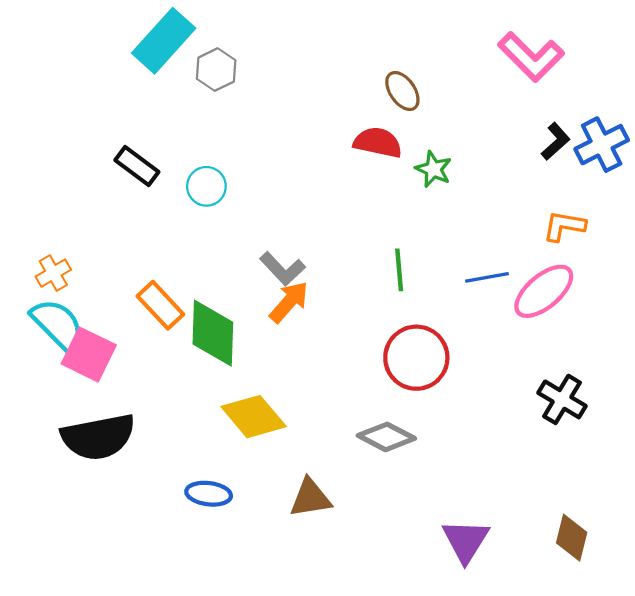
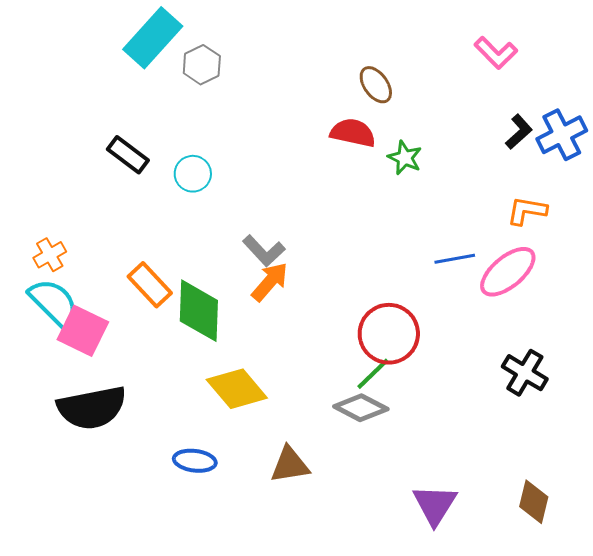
pink L-shape: (531, 57) -> (496, 53), size x0.7
green line: (399, 270) -> (373, 374), moved, turned 51

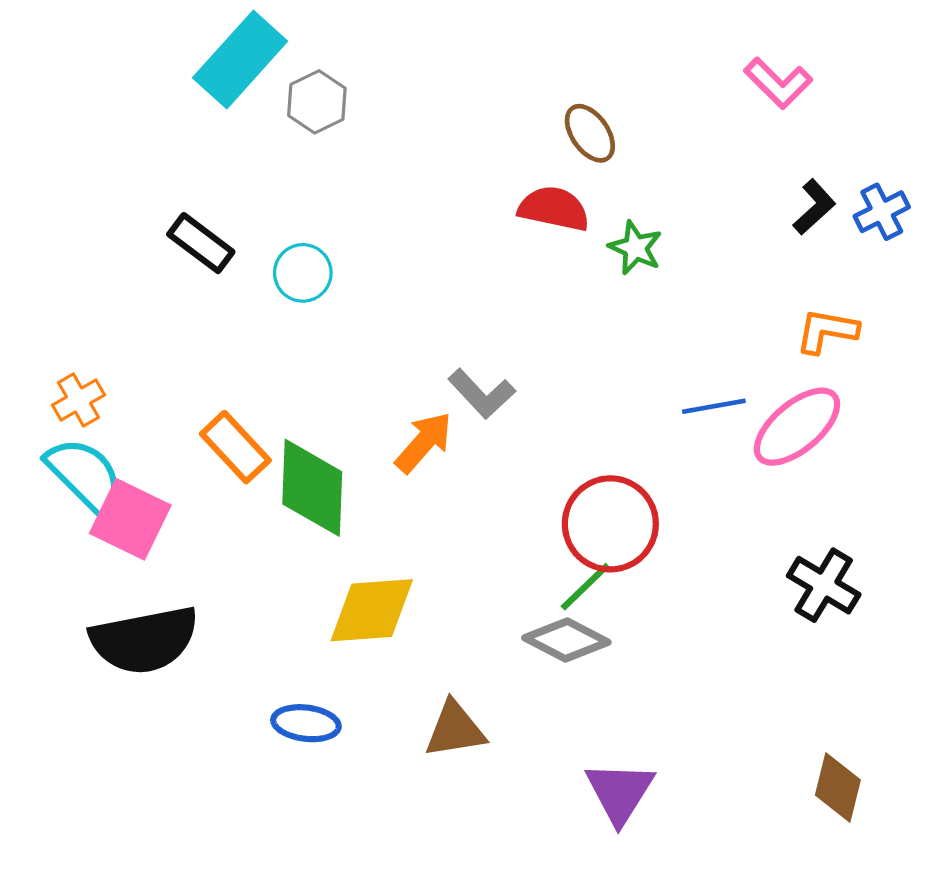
blue cross: (562, 135) -> (882, 212), size x0.7
gray L-shape: (264, 251) -> (482, 394), moved
yellow diamond: (237, 389) -> (372, 610), turned -54
purple triangle: (435, 505) -> (620, 792), moved

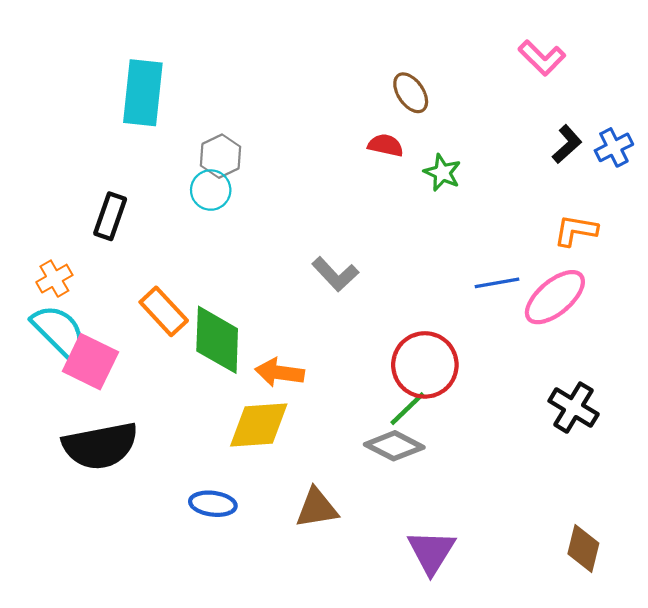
cyan rectangle: (240, 60) -> (143, 93), moved, turned -36
gray hexagon: (317, 102) -> (221, 156), moved
red semicircle: (554, 209) -> (386, 145), size x0.7
black rectangle: (201, 243) -> (110, 216), moved, turned 72
orange arrow: (424, 442) -> (280, 373), moved, turned -123

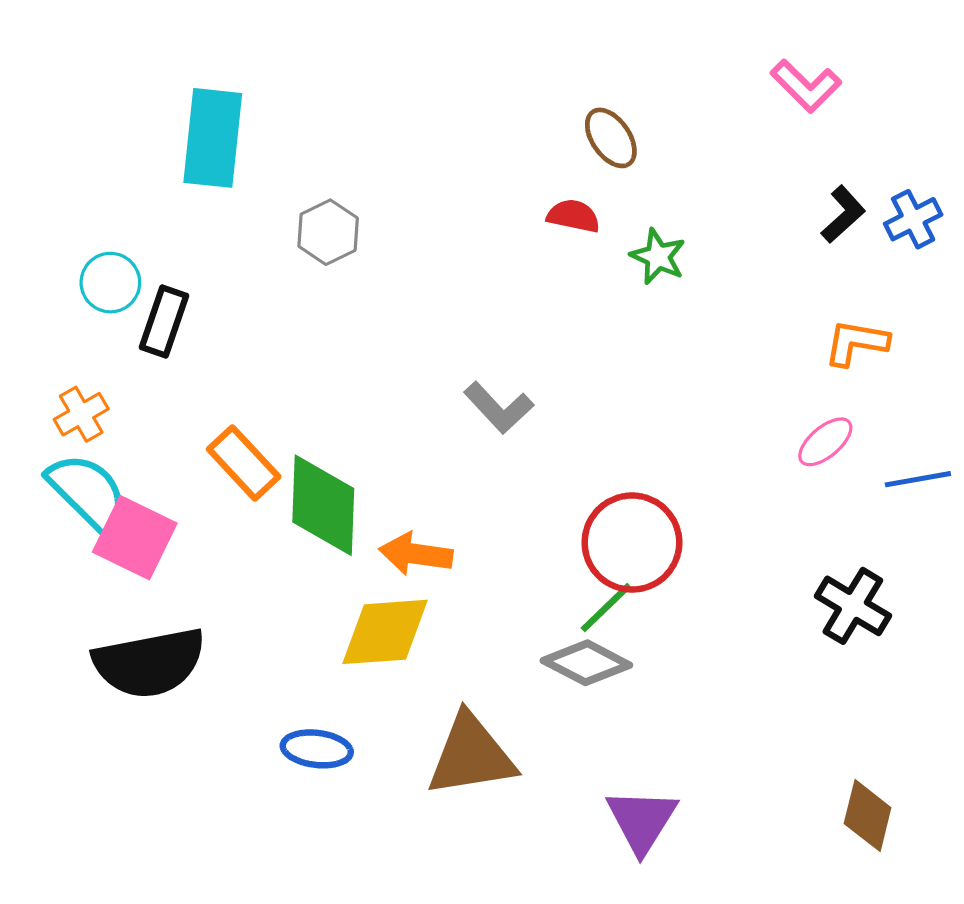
cyan circle: (211, 190) -> (110, 283), moved
blue line: (497, 283) -> (918, 479), moved
pink ellipse: (555, 297) -> (825, 442), size x0.6
brown triangle: (317, 508) -> (471, 755), size x1.4

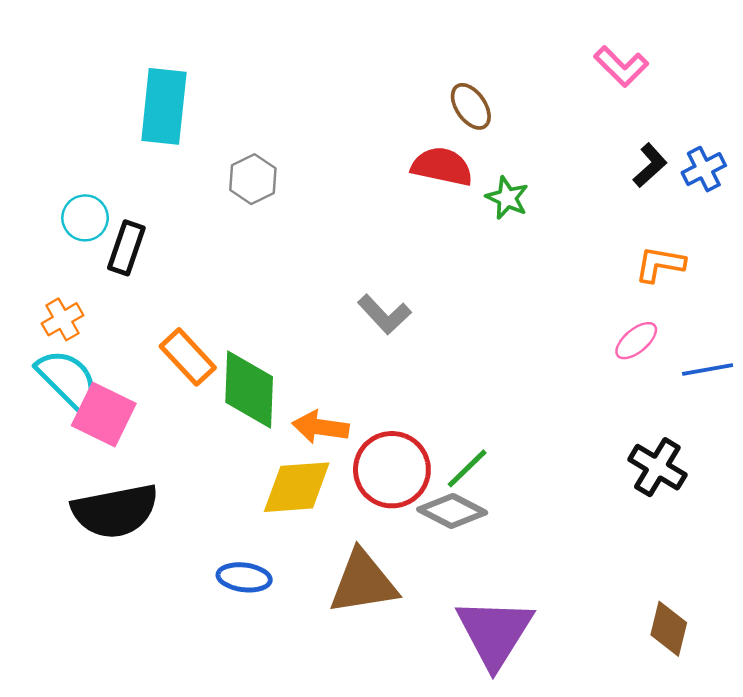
red semicircle: (573, 216) -> (442, 167), size x1.5
red circle: (632, 543) -> (392, 470), moved
purple triangle: (642, 820) -> (495, 633), size x1.4

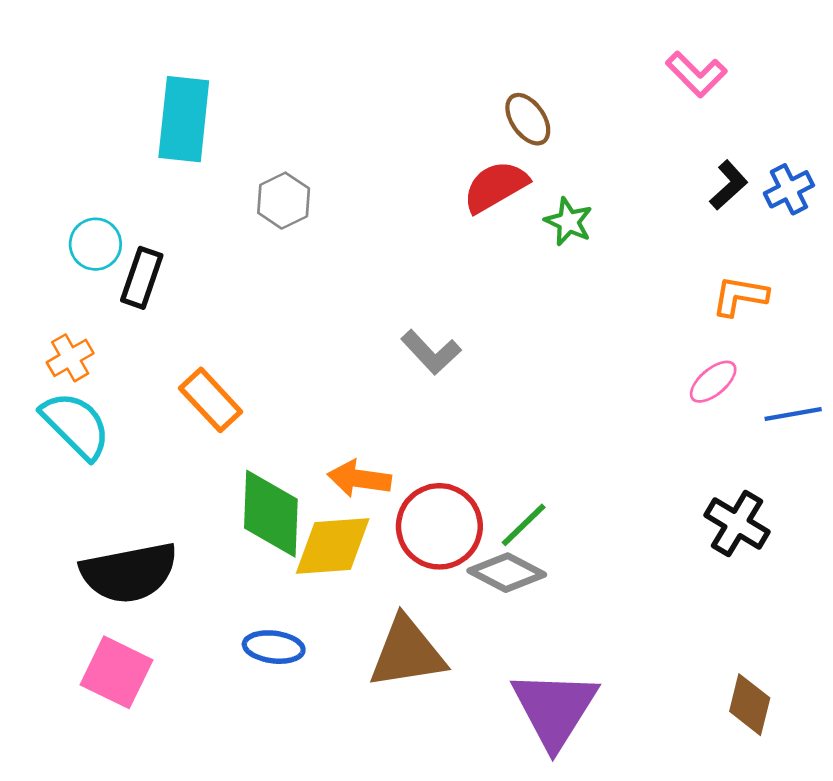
red semicircle: (442, 167) -> (496, 187), turned -42
green diamond: (249, 389) -> (271, 514), moved
pink square: (104, 415) -> (116, 672), moved

